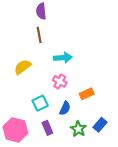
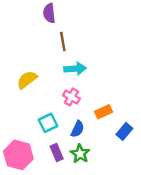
brown line: (39, 35) -> (63, 42), moved
blue rectangle: (100, 125) -> (124, 131), moved
green star: (78, 129) -> (80, 154), moved

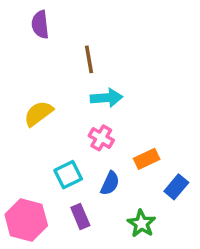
purple semicircle: (49, 13) -> (40, 24), moved
green star: (80, 154) -> (141, 223), moved

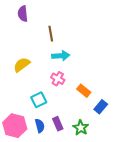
orange rectangle: (147, 159) -> (84, 91), turned 64
blue semicircle: (110, 183) -> (40, 126), moved, turned -40
purple rectangle: (80, 216) -> (58, 124), moved

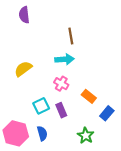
brown line: (51, 34) -> (71, 36), moved
purple rectangle: (58, 124) -> (61, 110), moved

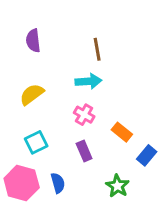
purple semicircle: (24, 15) -> (33, 41), moved
cyan square: (41, 106) -> (36, 142), moved

